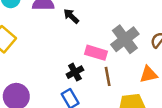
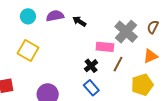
brown line: (108, 76) -> (118, 64), turned 49

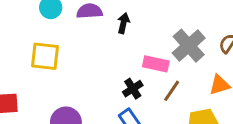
black arrow: (79, 21) -> (123, 23), turned 64
yellow square: (28, 50) -> (45, 56), turned -30

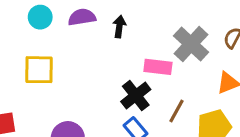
black cross: (133, 89) -> (136, 96), size x1.4
brown line: (172, 91) -> (177, 111), moved

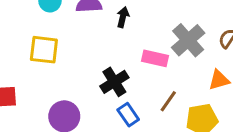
black cross: (136, 96) -> (114, 82), moved

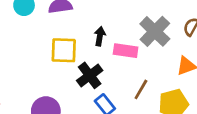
black arrow: (123, 17) -> (100, 36), moved
yellow square: (44, 50) -> (64, 50), moved

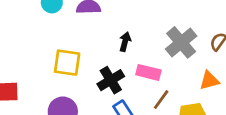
yellow square: (64, 50) -> (67, 63), moved
pink rectangle: (126, 51) -> (148, 72), moved

